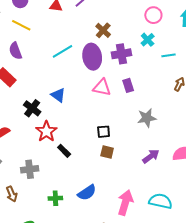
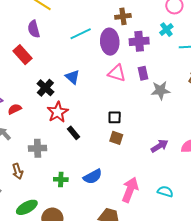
brown cross: (103, 30) -> (123, 16), turned 35
gray star: (147, 118) -> (161, 90), moved
cyan semicircle: (161, 201) -> (165, 191), size x0.7

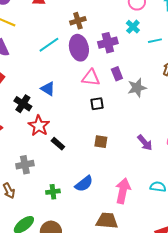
brown cross: (123, 16) -> (78, 21), moved
black square: (115, 117) -> (97, 104), moved
purple arrow: (160, 146) -> (145, 143), turned 90

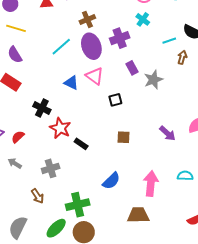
cyan line: (155, 41) -> (169, 41), moved
pink triangle: (91, 78) -> (95, 76), moved, turned 36
blue triangle: (48, 89) -> (71, 83), moved
green cross: (53, 192) -> (78, 205), moved, size x1.6

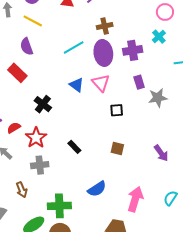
red star: (60, 128) -> (36, 138), moved
cyan semicircle: (185, 176) -> (170, 198), turned -70

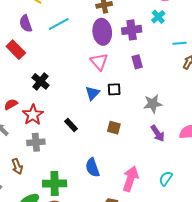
cyan line: (74, 47) -> (59, 24), moved
blue triangle: (77, 85) -> (93, 93), moved, turned 35
gray star: (158, 98) -> (153, 104), moved
blue semicircle: (97, 189) -> (93, 168), turned 102

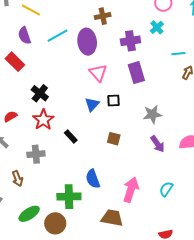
purple ellipse: (102, 32) -> (87, 42), moved
purple rectangle: (137, 62) -> (136, 73), size x1.5
red star: (33, 115) -> (43, 120), moved
green cross: (55, 184) -> (69, 197), moved

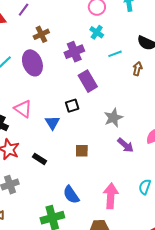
cyan line: (178, 54) -> (115, 54), moved
pink triangle: (98, 73) -> (23, 109), moved
black square: (114, 100) -> (72, 106), moved

